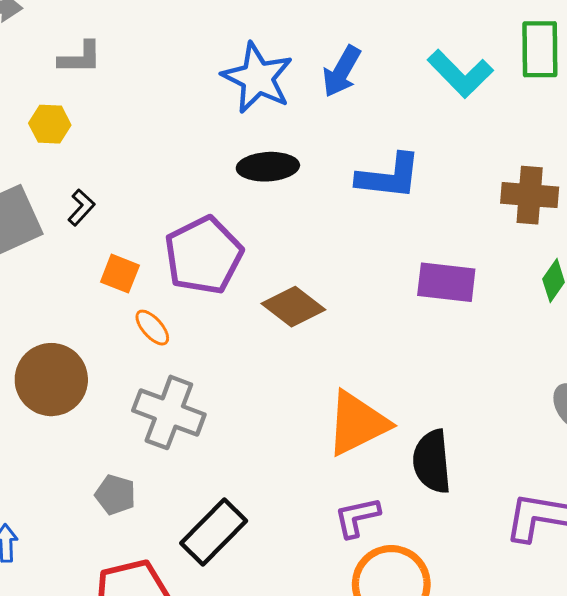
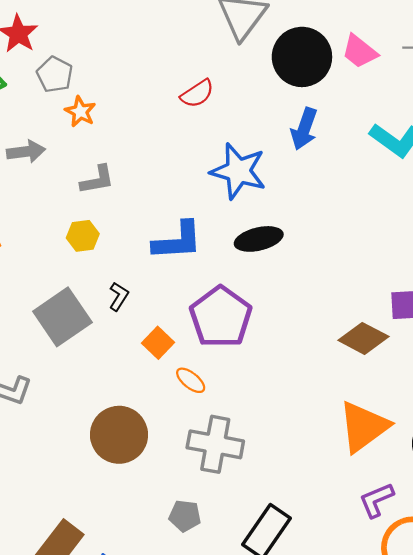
blue arrow: (342, 71) -> (304, 129), moved
blue L-shape: (389, 176) -> (177, 241), moved
orange square: (120, 274) -> (158, 343), turned 32
brown diamond: (293, 307) -> (363, 338), moved

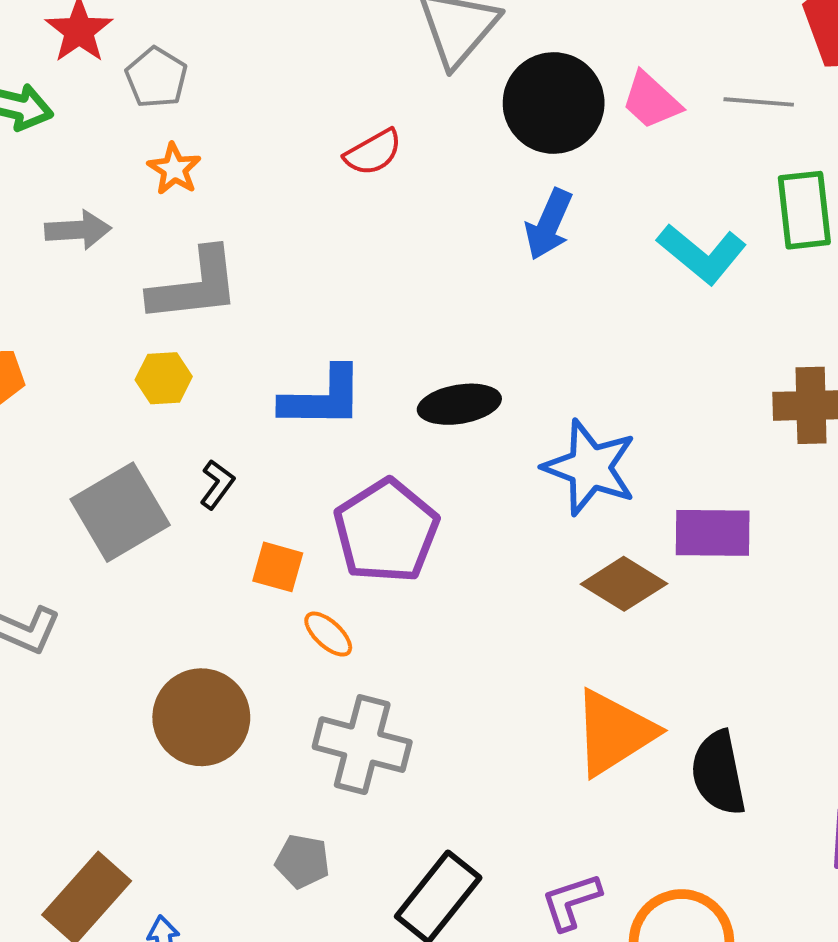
gray pentagon: (55, 74) -> (156, 78), moved
blue star: (238, 171) -> (590, 467), moved
gray L-shape: (97, 180) -> (195, 286), size x1.6
orange square: (158, 343) -> (278, 567), turned -32
purple L-shape: (376, 500) -> (571, 902), moved

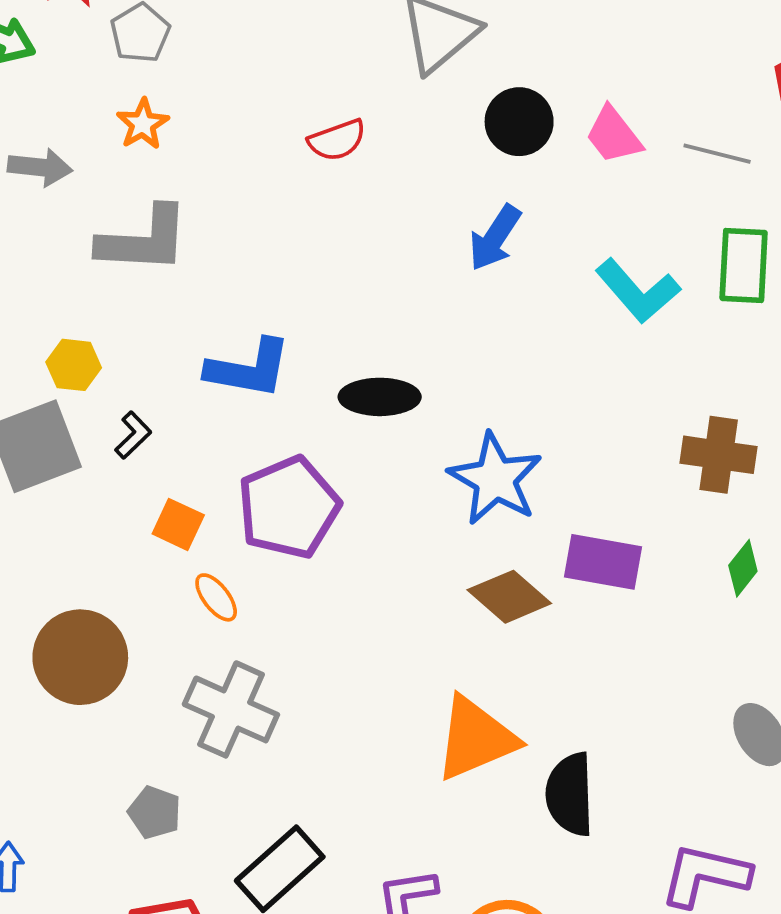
black circle: (554, 103) -> (519, 122), size x0.7
yellow hexagon: (164, 378) -> (74, 365), moved

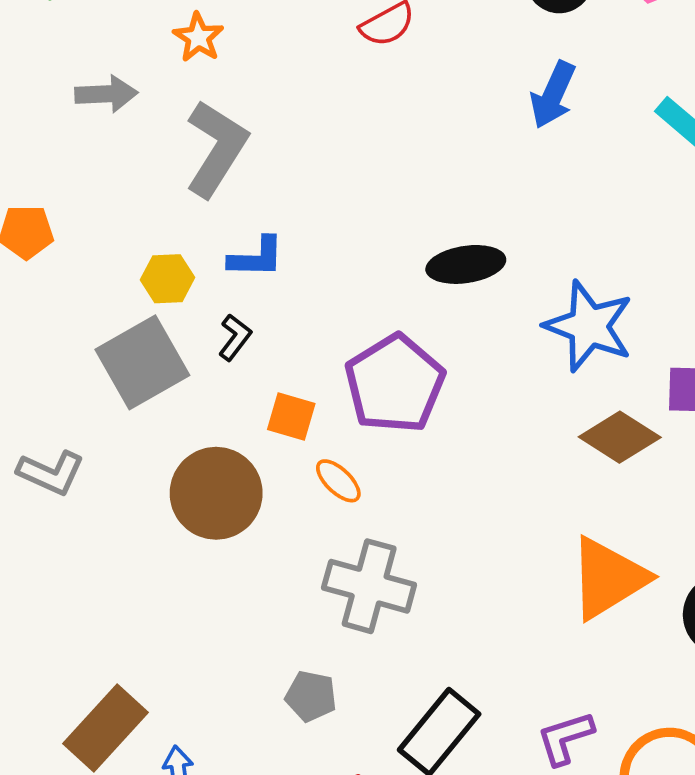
gray L-shape: (144, 240) -> (216, 148), turned -52
blue L-shape: (249, 369) -> (256, 257), moved, size x0.7
brown circle: (80, 657) -> (216, 493), moved

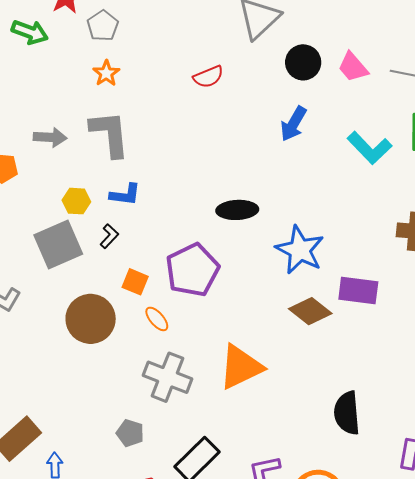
gray arrow: (106, 94) -> (50, 137), moved
gray L-shape: (216, 148) -> (110, 134), turned -44
orange triangle: (608, 578) -> (241, 367), moved

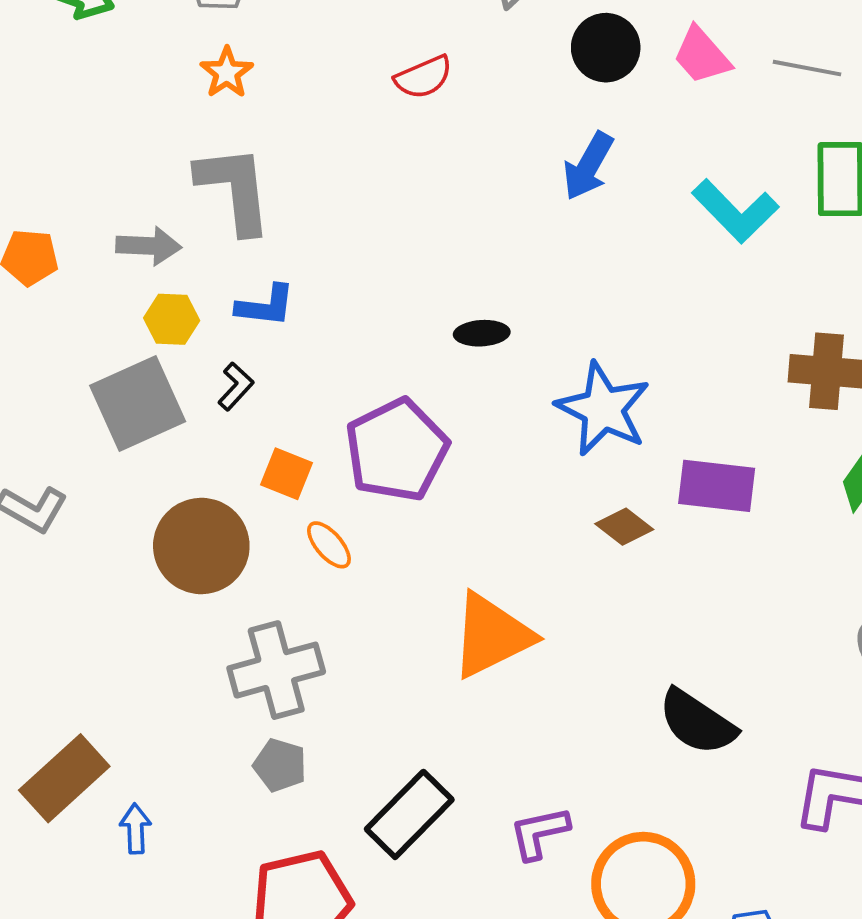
gray arrow: (50, 137) -> (149, 246), moved
black ellipse: (237, 210) -> (482, 333), size x0.7
brown diamond: (310, 311) -> (624, 527), size x0.7
gray cross: (167, 377) -> (276, 670), moved, turned -36
black semicircle: (347, 413) -> (697, 722), turned -51

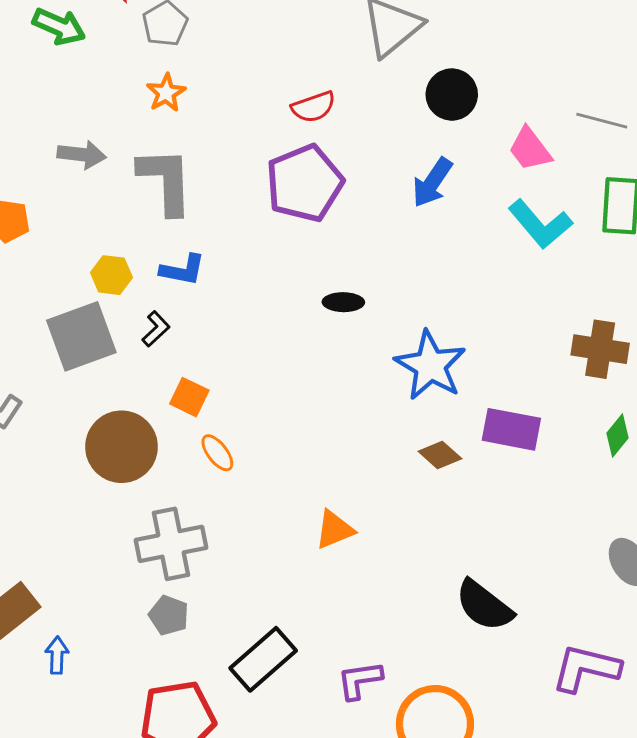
pink trapezoid: (702, 56) -> (530, 149), moved
gray arrow: (149, 246) -> (82, 155), moved
purple pentagon: (397, 450) -> (305, 183), moved
orange triangle: (492, 636) -> (335, 530), size x0.6

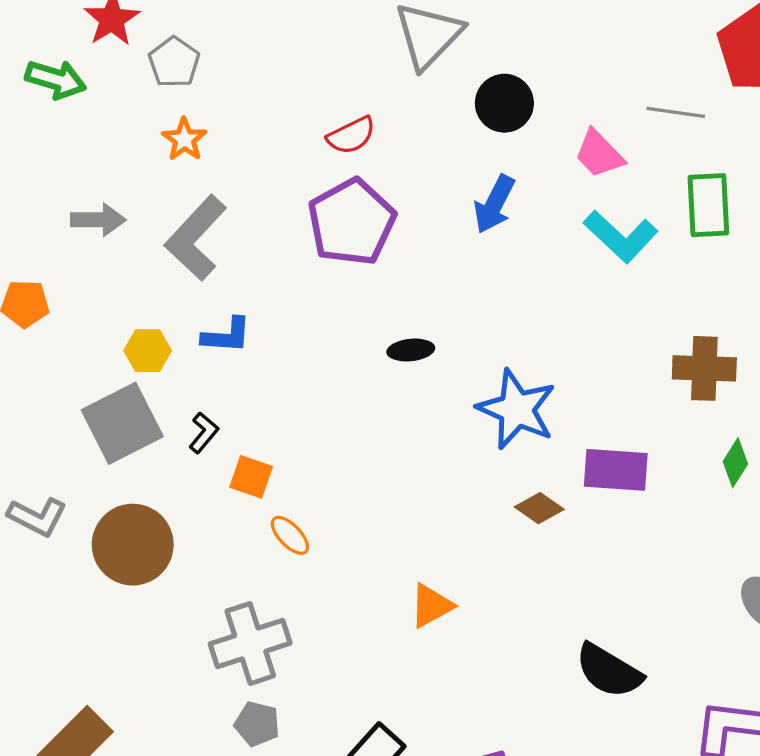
gray L-shape: (166, 181) -> (196, 238), turned -128
black L-shape: (156, 329) -> (204, 433), moved
brown circle: (122, 447) -> (133, 545), moved

